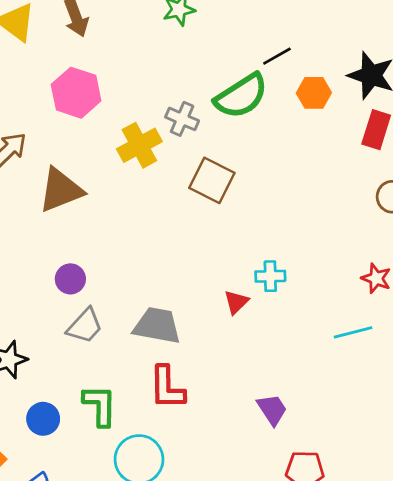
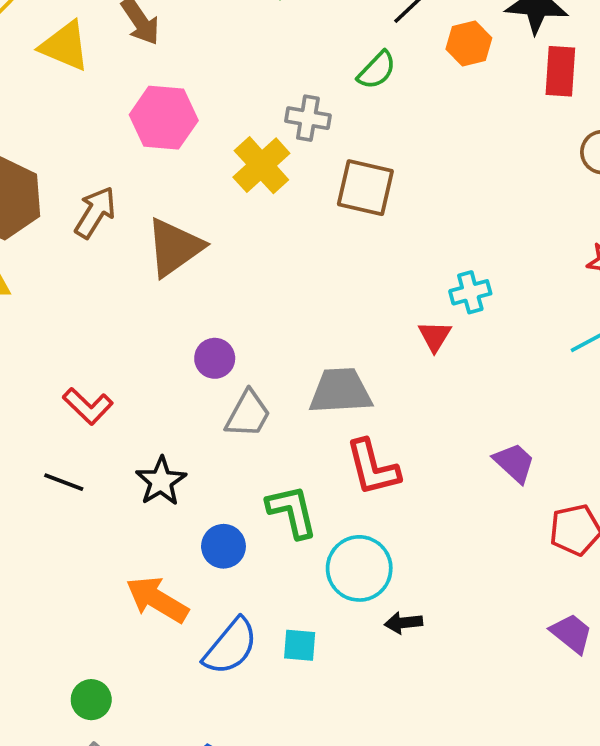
green semicircle: (241, 96) -> (377, 70), size x0.6

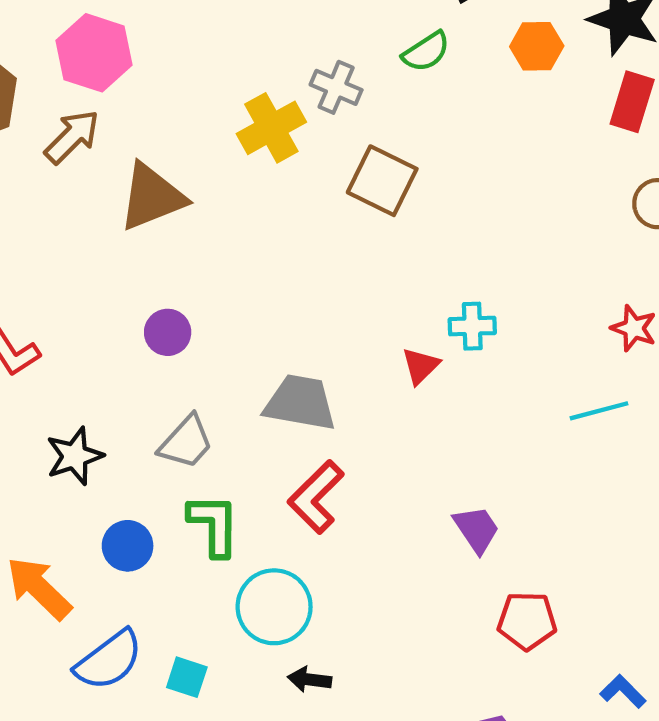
pink hexagon: (164, 118) -> (94, 53), moved
gray trapezoid: (248, 414) -> (186, 442), moved
red L-shape: (373, 468) -> (316, 497), turned 46

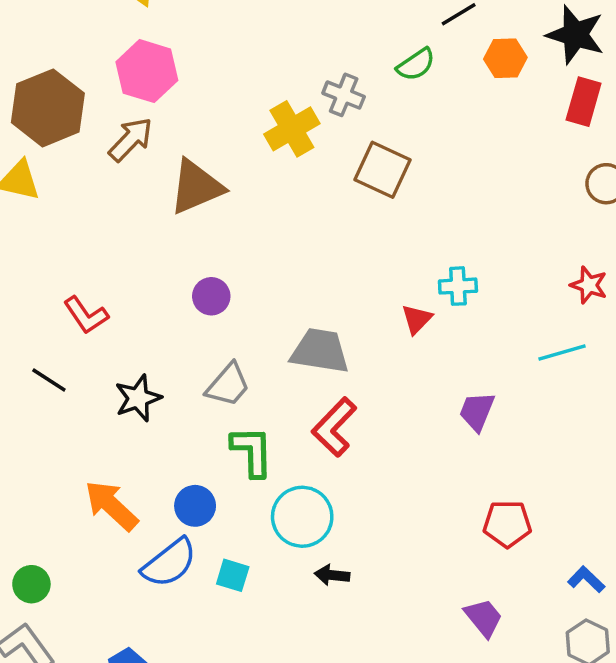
purple trapezoid: (476, 529) -> (477, 411), moved, turned -123
blue circle: (128, 546) -> (195, 506), moved

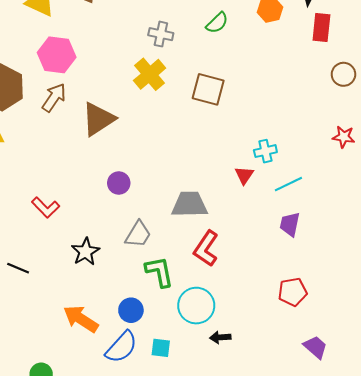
gray cross: (344, 95) -> (161, 34), moved
cyan line: (562, 352) -> (288, 184), moved
black line: (49, 380) -> (18, 268), moved
red pentagon: (507, 524) -> (293, 292), moved

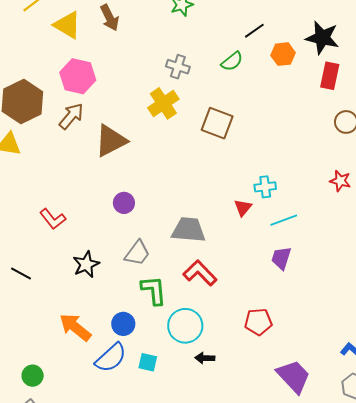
red L-shape: (206, 249) -> (200, 273), turned 96
red pentagon: (293, 292) -> (258, 322), moved
purple trapezoid: (315, 347) -> (294, 376), size x1.5

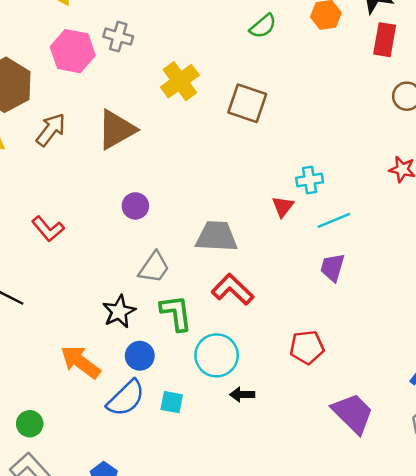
gray cross: (178, 67) -> (118, 37), moved
brown arrow: (71, 116) -> (51, 130), moved
black star: (86, 264) -> (119, 312), moved

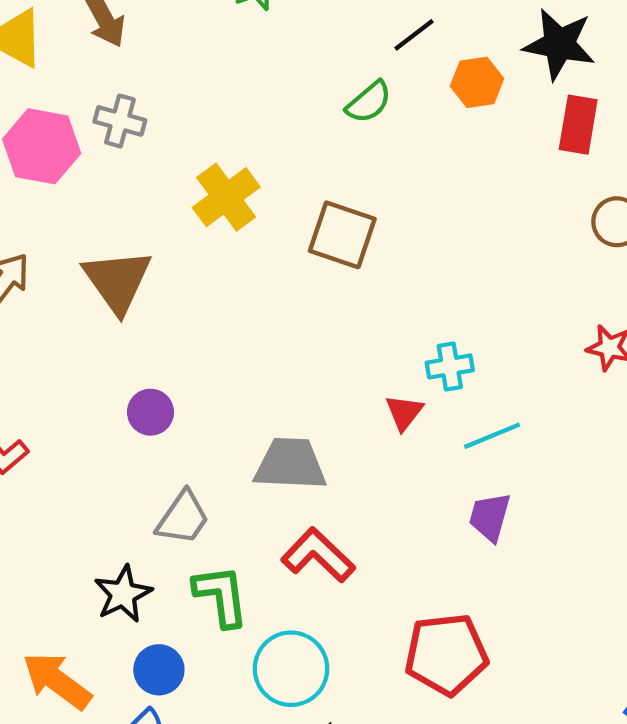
brown triangle: (116, 130) -> (117, 281), turned -36
red pentagon: (307, 347) -> (446, 654), size x1.4

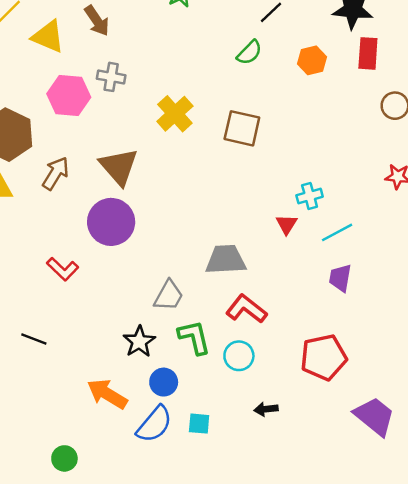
orange hexagon: (477, 82) -> (312, 60), moved
purple circle: (150, 412) -> (111, 222), moved, size x1.8
cyan circle: (291, 669) -> (239, 356), moved, size x0.7

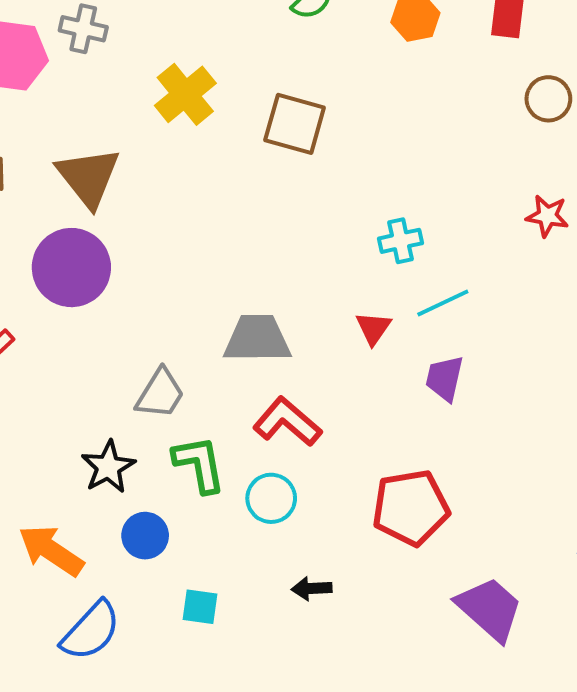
red triangle: (287, 224) -> (373, 328), moved
blue semicircle: (154, 424) -> (91, 631), moved

